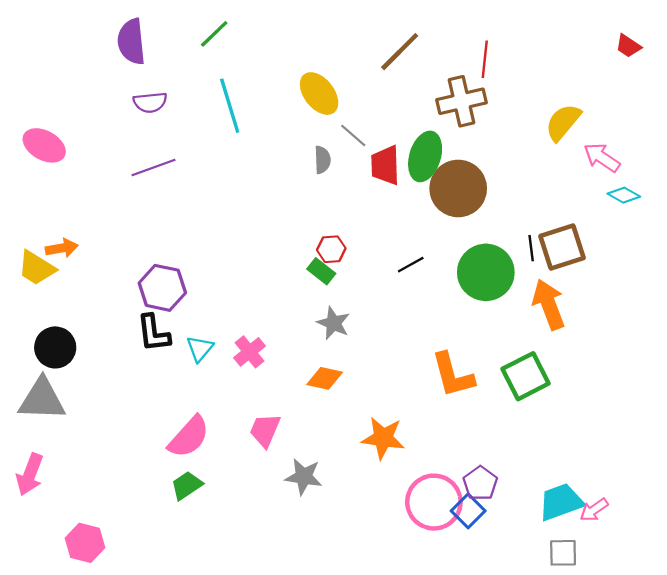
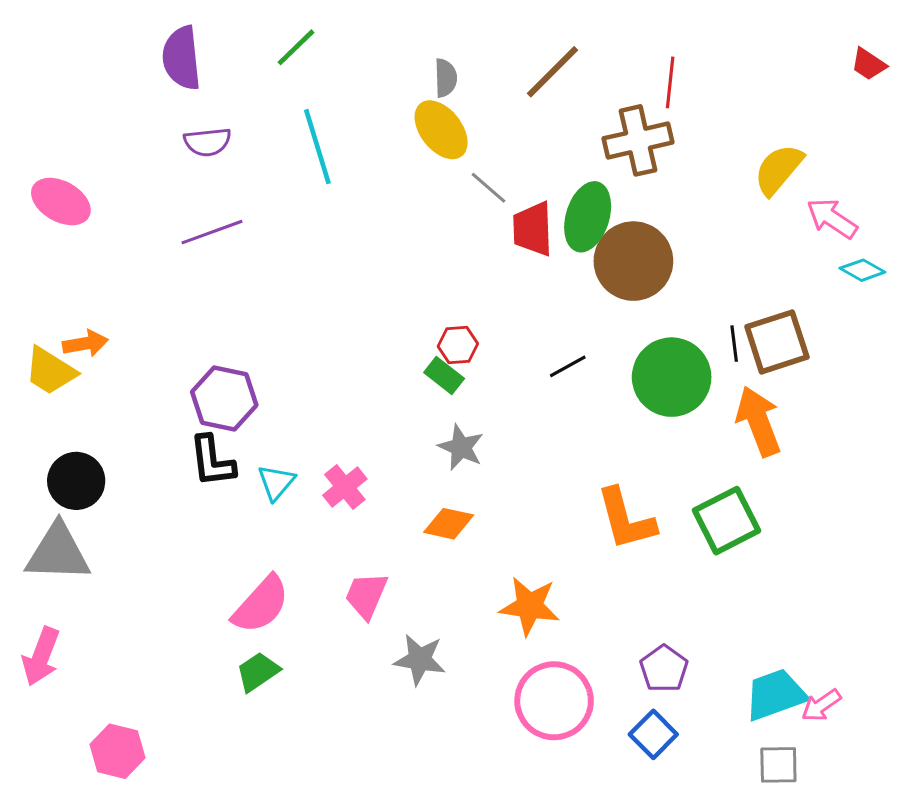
gray semicircle: (322, 160) -> (446, 78), moved
pink circle: (434, 502) -> (554, 701), moved
blue square: (468, 511) -> (653, 734), moved

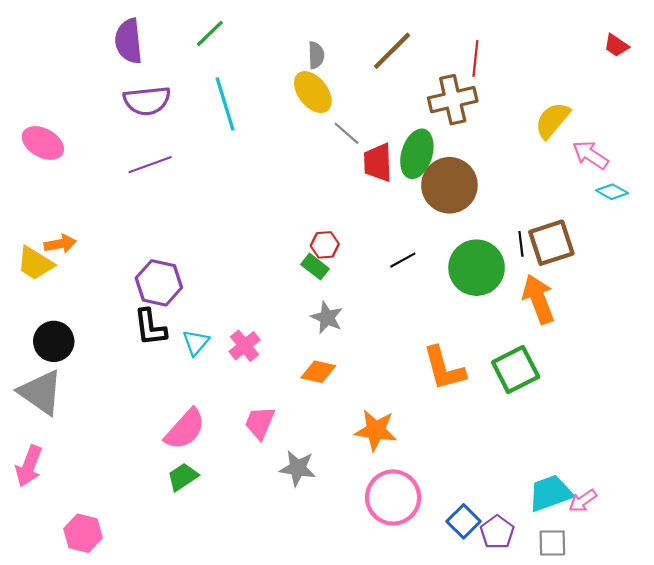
purple semicircle: (207, 142) -> (147, 101), size x1.4
gray triangle: (58, 553) -> (41, 392), turned 33
purple pentagon: (664, 669) -> (497, 532), moved

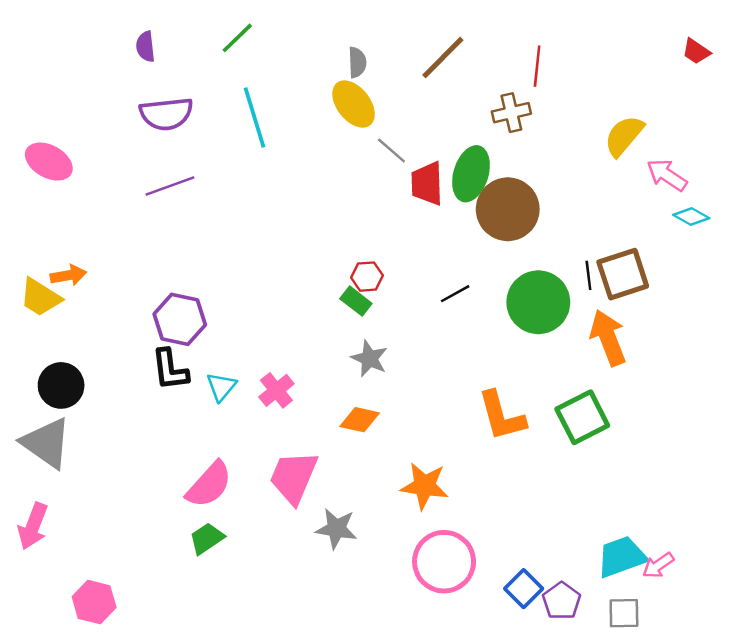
purple semicircle: (129, 41) -> (145, 46), size x0.6
brown cross: (453, 100) -> (511, 113), size x0.7
pink trapezoid: (260, 423) -> (294, 477), size x1.4

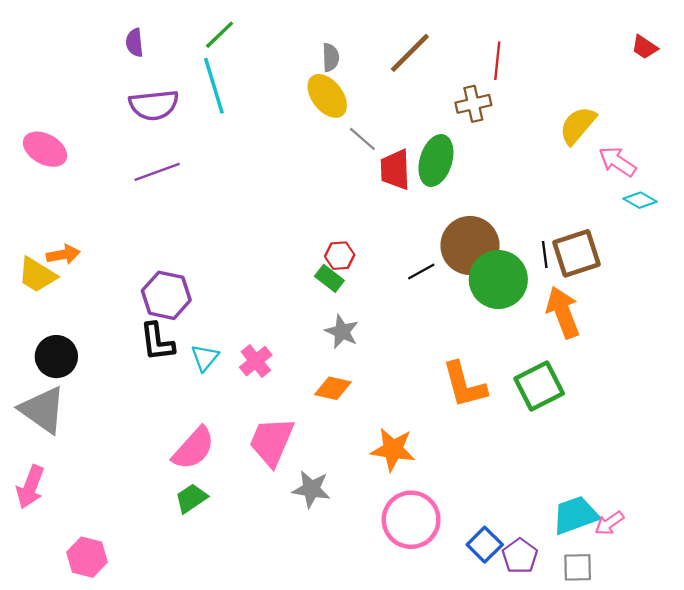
cyan line: (254, 117) -> (214, 86), moved
brown circle: (508, 209) -> (470, 245), moved

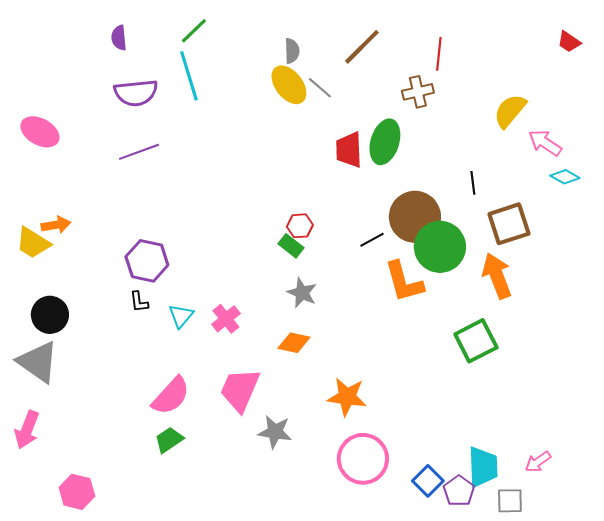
gray line: (362, 139) -> (320, 88), moved
black line: (545, 255) -> (473, 183), moved
black L-shape: (157, 342) -> (139, 302), size x0.6
orange L-shape: (464, 385) -> (404, 282), moved
cyan trapezoid: (575, 515) -> (483, 467), moved, turned 108

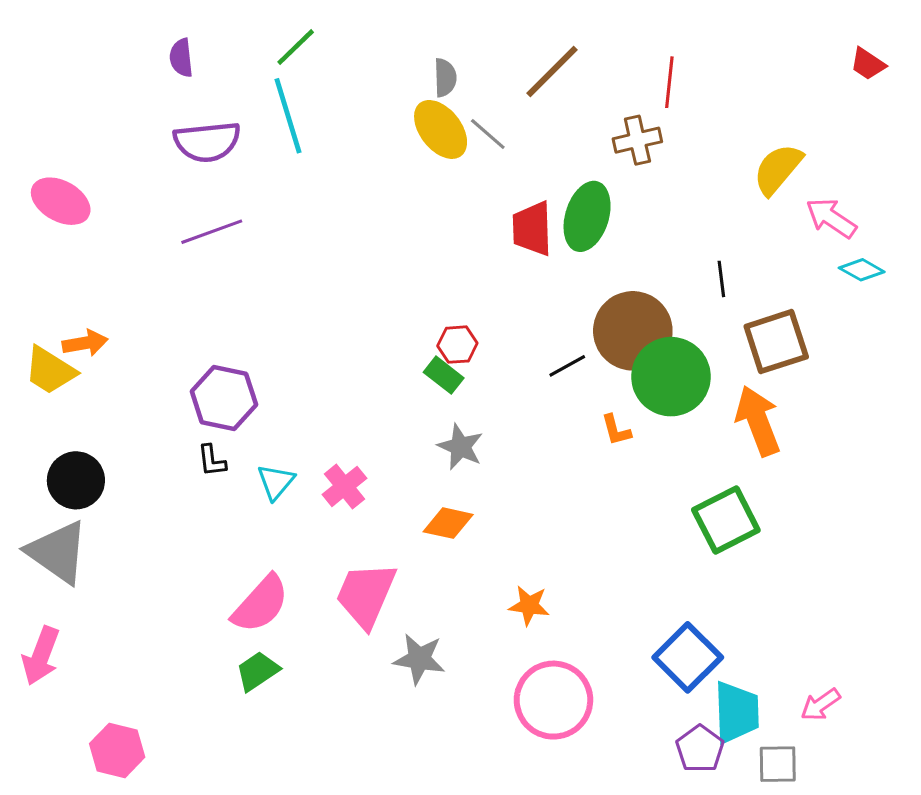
orange L-shape: (404, 282) -> (616, 430), size x0.5
orange star: (347, 397) -> (529, 605), size x0.7
blue square: (428, 481) -> (688, 657), moved, size x1.4

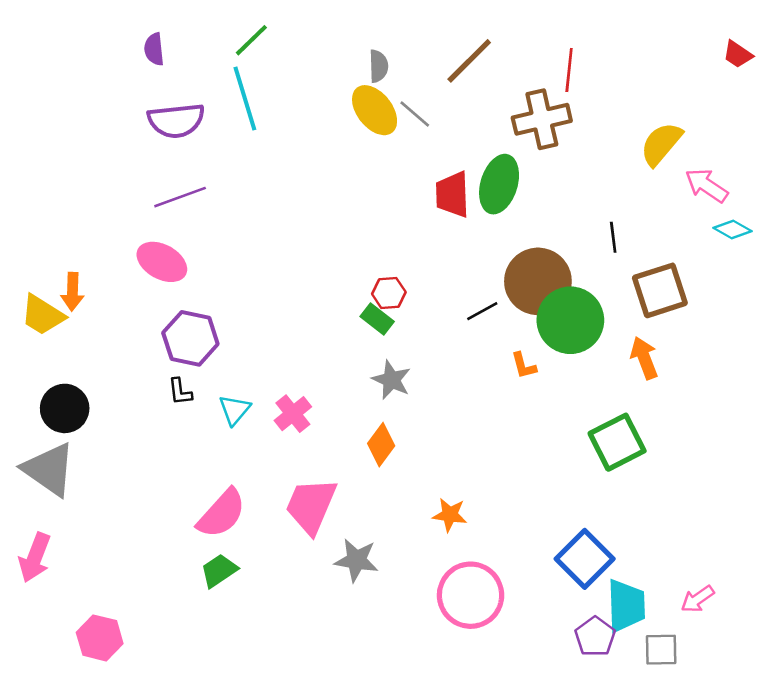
brown cross: (637, 140) -> (542, 119), size x1.4
pink ellipse: (61, 201) -> (162, 262), moved
orange arrow: (85, 343) -> (72, 292), turned 102
orange arrow: (758, 421) -> (644, 358), size x0.7
orange diamond: (448, 523) -> (381, 445), turned -66

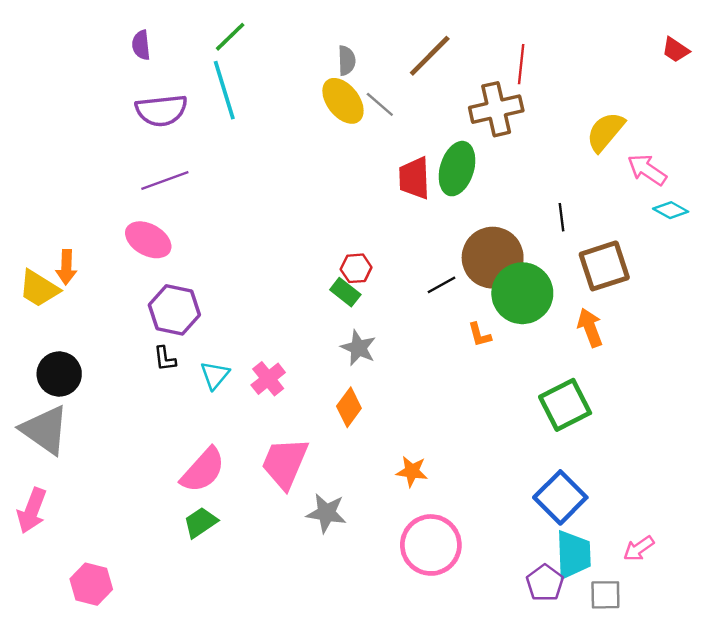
blue square: (585, 559) -> (560, 497), moved

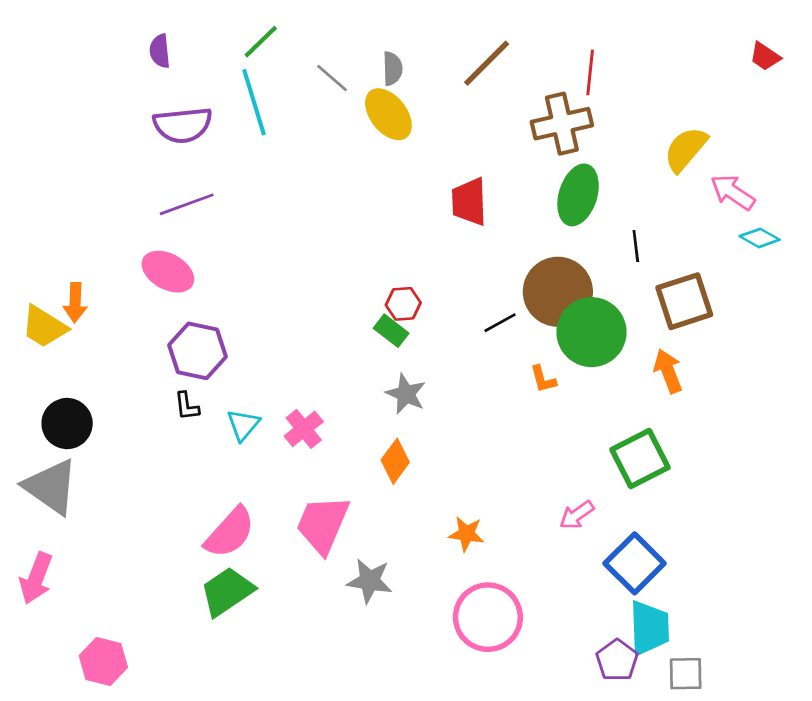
gray line: (380, 104) -> (332, 78), moved
green ellipse: (457, 169) -> (578, 195), moved
green trapezoid: (200, 522) -> (227, 592), size x1.4
pink arrow: (639, 549) -> (577, 515), moved

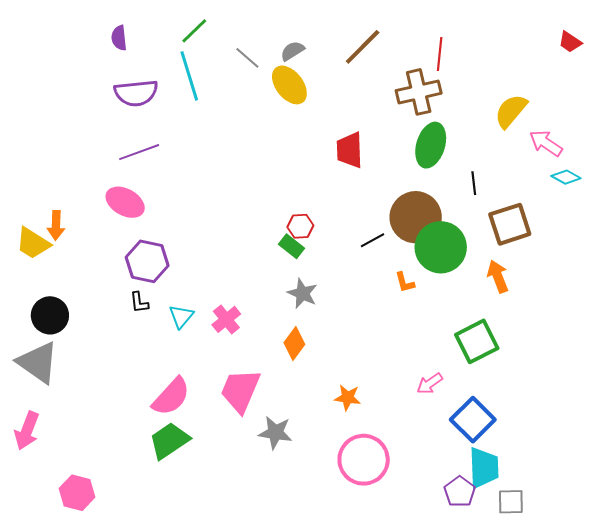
gray semicircle: (392, 69) -> (292, 51), turned -120

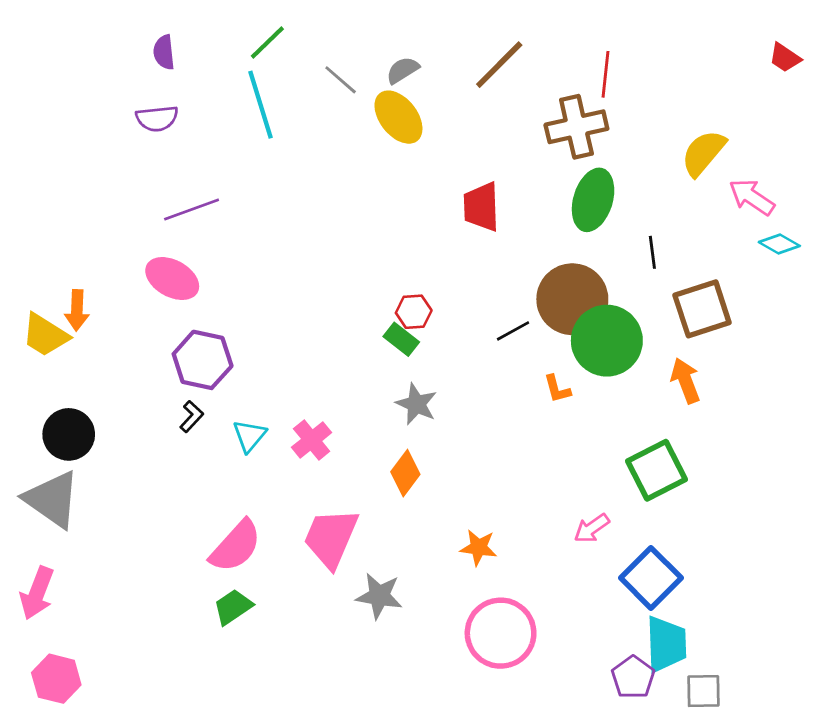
purple semicircle: (136, 93) -> (157, 118), moved, size x0.7
black L-shape: (139, 302) -> (192, 416), turned -130
green trapezoid: (169, 441) -> (233, 607), size x0.7
pink hexagon: (77, 493) -> (56, 679), moved

